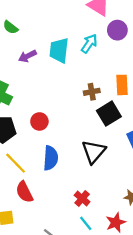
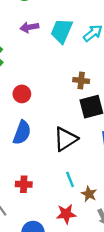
red cross: (82, 198) -> (24, 184), moved, turned 35
cyan line: (86, 223) -> (70, 179), moved

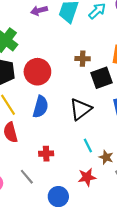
brown cross: (81, 80) -> (83, 59), moved
red circle: (22, 94) -> (37, 72), size x1.6

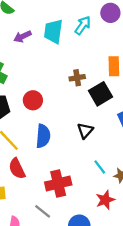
red circle: (37, 72) -> (33, 100), size x0.7
black triangle: (81, 109) -> (85, 131), size x0.7
red cross: (46, 154) -> (58, 183), size x1.6

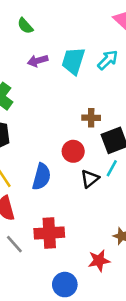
red circle: (33, 100) -> (73, 151), moved
cyan line: (100, 167) -> (112, 168), moved, turned 56
gray line: (43, 211) -> (14, 244), moved

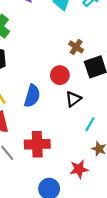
brown cross: (91, 118) -> (76, 47), turned 32
cyan line: (112, 168) -> (90, 124), moved

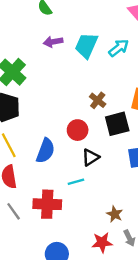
cyan line: (90, 124) -> (76, 182), moved, turned 40
red star: (79, 169) -> (102, 242), moved

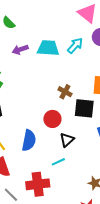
cyan trapezoid: (86, 45) -> (48, 48), turned 80
black square: (117, 124) -> (84, 108), turned 30

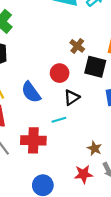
blue semicircle: (29, 140) -> (31, 92), turned 125

